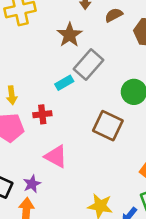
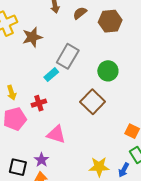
brown star: (70, 35) -> (32, 37), moved, turned 30
brown square: (108, 126) -> (93, 102), turned 30

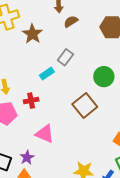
brown semicircle: (80, 13) -> (71, 22), moved
brown star: (32, 37) -> (32, 34), turned -30
gray rectangle: (68, 56) -> (65, 57), size x0.7

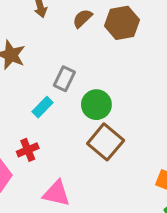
brown semicircle: (71, 22) -> (82, 18), moved
green circle: (104, 77) -> (96, 105), moved

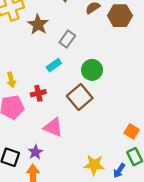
gray rectangle: (64, 79) -> (67, 39), moved
brown square: (106, 142) -> (80, 97), moved

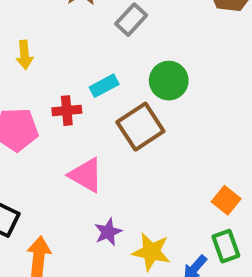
cyan rectangle: (54, 65) -> (104, 86), moved
yellow arrow: (11, 80) -> (25, 55), moved
purple star: (35, 152) -> (108, 232), moved

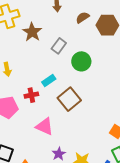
green circle: (169, 81) -> (81, 61), moved

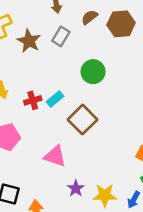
gray rectangle: (59, 46) -> (61, 36), moved
red cross: (31, 95) -> (33, 100), moved

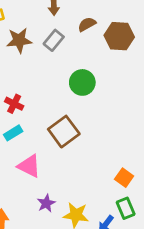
brown star: (29, 41) -> (19, 40), turned 30
cyan rectangle: (55, 99) -> (13, 133), moved
red cross: (33, 100) -> (14, 104), turned 35

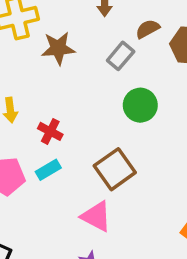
gray rectangle: (54, 40) -> (121, 56), moved
pink triangle: (29, 166) -> (96, 216), moved

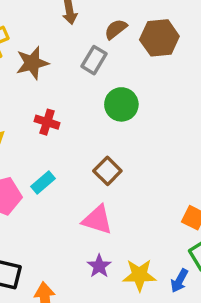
red cross: (50, 131) -> (47, 122), moved
brown square: (115, 169) -> (107, 171), size x0.7

